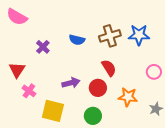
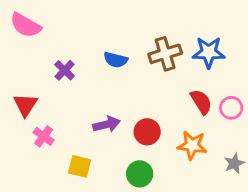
red semicircle: (109, 68) -> (201, 102), moved
yellow square: (53, 111) -> (80, 166), size x0.7

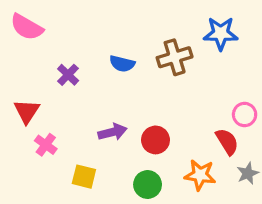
blue star: (209, 52) -> (221, 33), moved
red semicircle: (201, 102) -> (227, 142), moved
orange star: (192, 145) -> (200, 175), moved

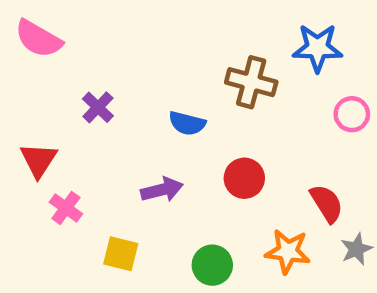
brown cross: (175, 57) -> (251, 82), turned 32
blue semicircle: (122, 64) -> (187, 123), moved
pink circle: (245, 115) -> (352, 114), moved
red circle: (155, 140) -> (244, 178), moved

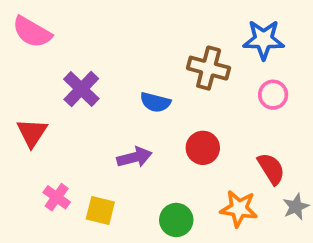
purple cross: (98, 107) -> (81, 89), size x1.4
pink circle: (352, 114) -> (273, 95), moved
pink cross: (66, 208) -> (57, 197), moved

